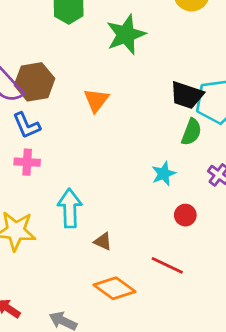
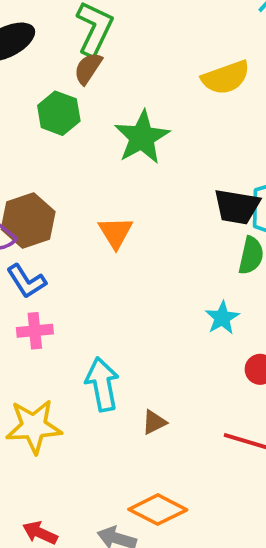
brown triangle: (103, 241) -> (154, 422), turned -42
orange diamond: (115, 288) -> (158, 510), moved

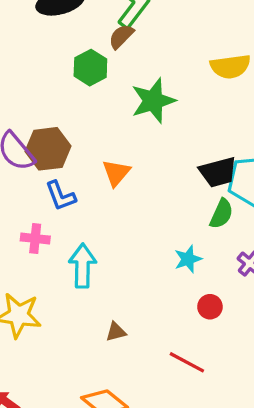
black trapezoid: (237, 207) -> (218, 172), turned -36
blue L-shape: (26, 281) -> (61, 196), moved
cyan arrow: (102, 384) -> (83, 266), moved

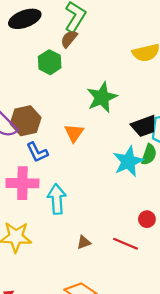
green star: (153, 101) -> (102, 97), moved
pink cross: (35, 239) -> (22, 183), size x1.6
cyan star: (188, 259) -> (128, 161), moved, size x1.6
red line: (187, 362) -> (126, 244), moved

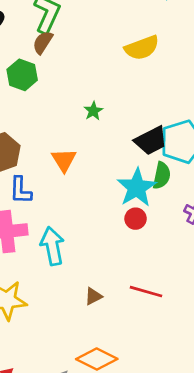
green star: (102, 97) -> (93, 111), size x0.5
blue L-shape: (37, 152) -> (20, 190), turned 35
red circle: (147, 219) -> (136, 219), moved

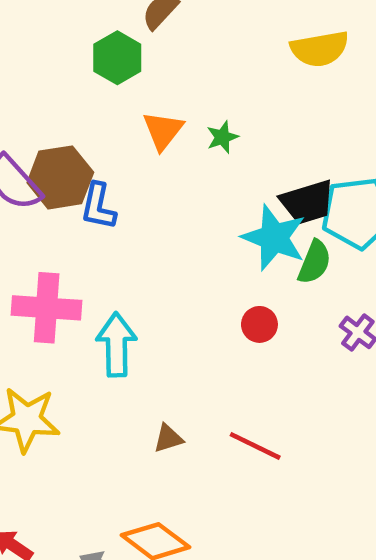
orange triangle: (64, 160) -> (163, 131), moved
cyan star: (137, 188) -> (274, 238), moved, turned -30
blue L-shape: (20, 190) -> (98, 206), moved

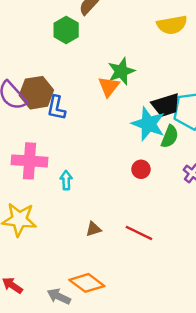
orange triangle: (163, 131) -> (109, 87), moved
green star: (222, 137) -> (121, 71), size x1.6
cyan arrow: (116, 345) -> (66, 180), size x0.6

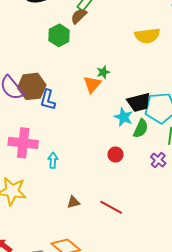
green star: (121, 71) -> (103, 72), size x0.6
cyan star: (148, 124) -> (124, 117), size x0.7

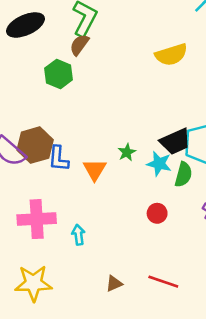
green star: (103, 72) -> (127, 152), moved
orange triangle: (92, 84) -> (95, 170), moved

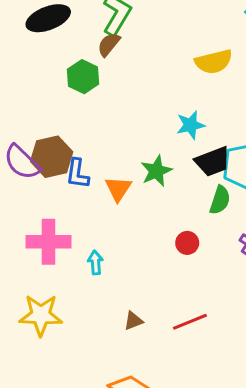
green star: (127, 152) -> (156, 171), size x1.5
cyan star: (159, 164) -> (191, 125), moved, turned -30
red line: (163, 282) -> (190, 322), turned -44

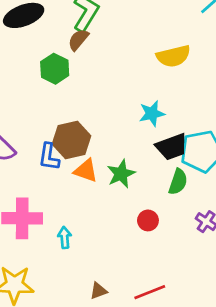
brown hexagon: (52, 157) -> (71, 140), moved
green star: (156, 171) -> (121, 174), moved
orange triangle: (118, 189) -> (86, 171), turned -45

